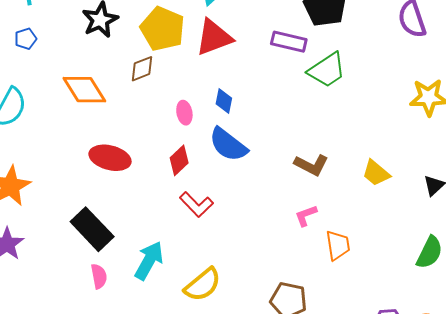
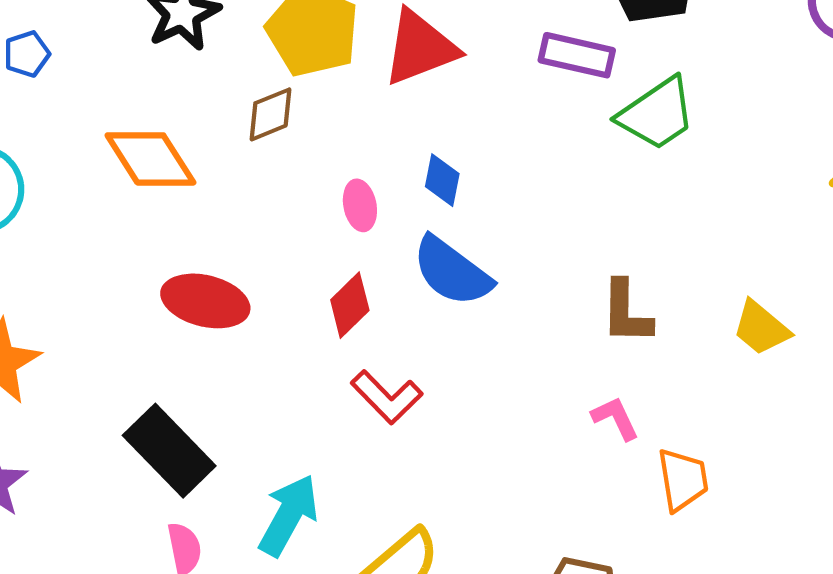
brown L-shape: (311, 165) -> (626, 312), turned 64
pink L-shape: (306, 216) -> (615, 418), turned 85

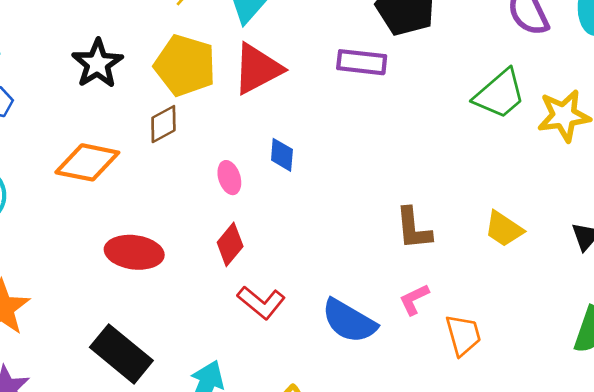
green trapezoid: (657, 114) -> (500, 94), moved
orange diamond: (150, 159) -> (87, 162), turned -40
blue semicircle: (452, 271) -> (349, 321), moved
pink L-shape: (615, 418) -> (414, 299), turned -84

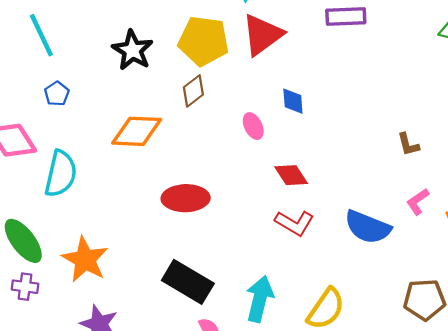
brown L-shape: (413, 229) -> (408, 144), size x0.7
red diamond: (230, 244) -> (291, 175), moved, turned -64

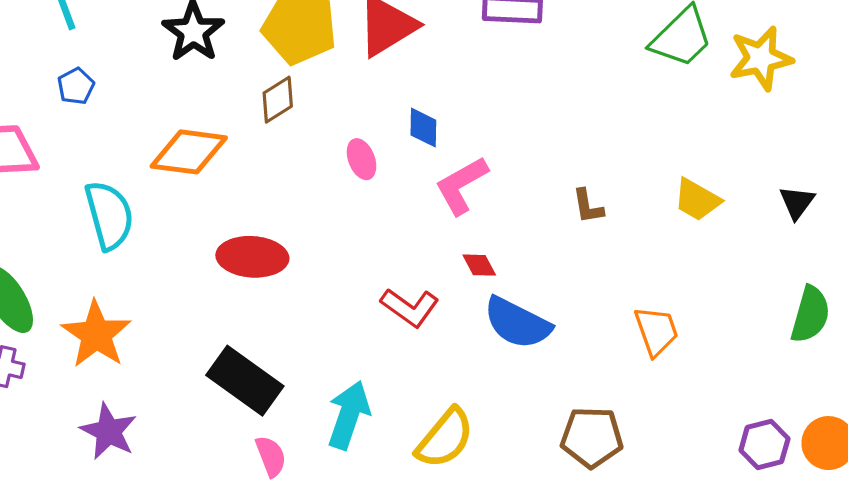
cyan semicircle: (61, 174) -> (109, 215), moved, turned -33
red diamond: (291, 175) -> (479, 265), moved, size x0.7
pink L-shape: (418, 202) -> (461, 185), moved, size x1.5

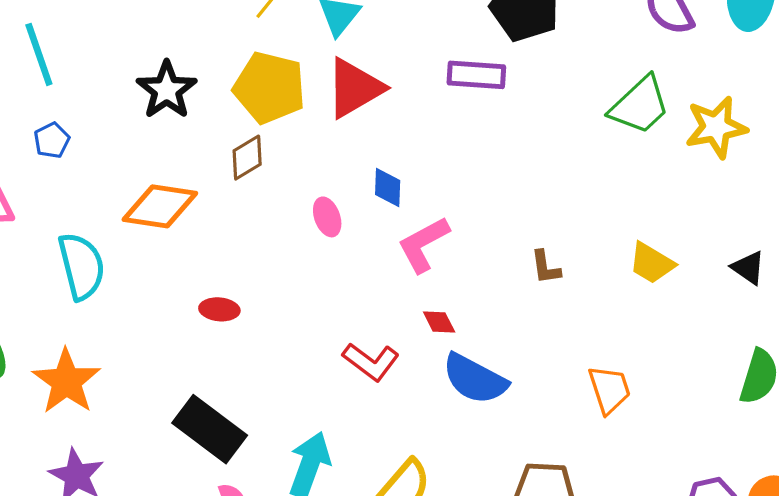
black triangle: (797, 202) -> (748, 268), turned -33
red ellipse: (252, 257) -> (219, 309), size x0.6

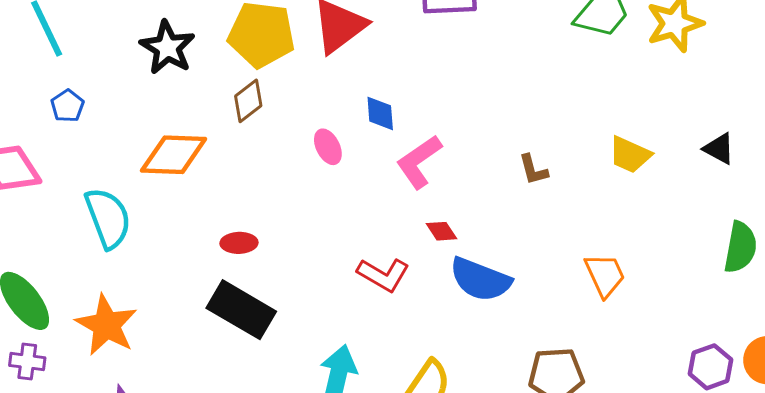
black rectangle: (210, 429) -> (241, 310), moved

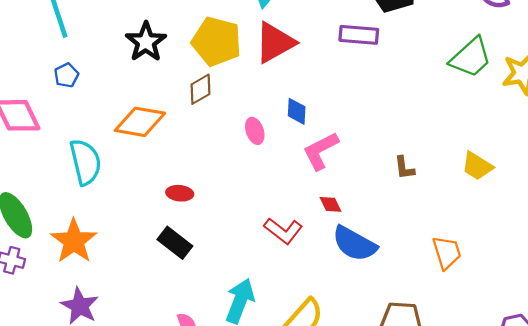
black rectangle: (241, 310) -> (175, 243), size x0.7

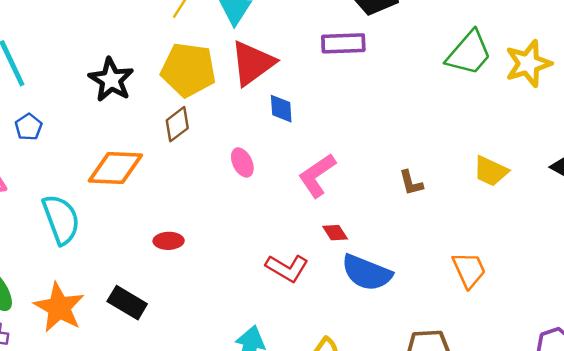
blue diamond: (297, 111) -> (281, 109), moved
black rectangle: (175, 243) -> (127, 303), moved

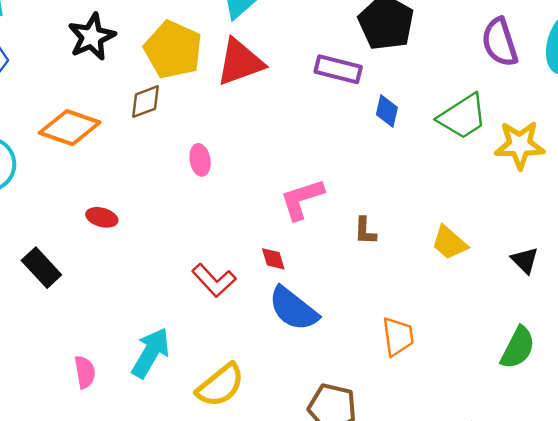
blue diamond: (281, 109) -> (387, 111), moved
pink L-shape: (317, 175) -> (302, 199), moved

